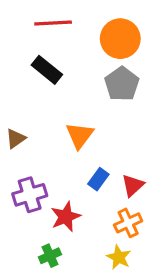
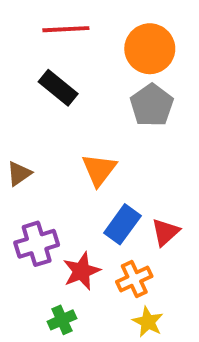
blue rectangle: (98, 179) -> (122, 224), size x1.4
orange cross: (128, 223) -> (134, 279), moved

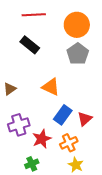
orange triangle: (99, 170) -> (51, 87), turned -42

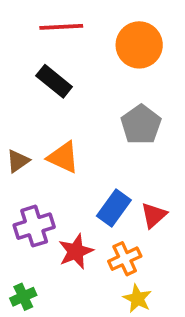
gray pentagon: (78, 54) -> (141, 125), moved
orange triangle: (51, 87) -> (63, 157), moved
green cross: (32, 164) -> (23, 297), moved

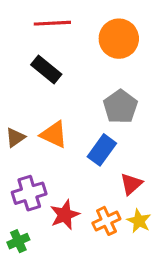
blue rectangle: (114, 208) -> (102, 150), moved
green cross: (23, 297) -> (18, 241), moved
yellow star: (137, 299) -> (139, 221), moved

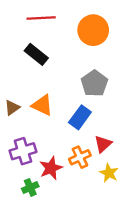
orange cross: (106, 221) -> (80, 157), moved
green cross: (18, 241) -> (30, 187), moved

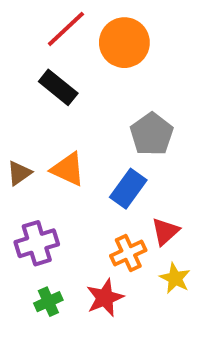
red line: (41, 18) -> (66, 29), turned -40
orange circle: (93, 30) -> (124, 43), moved
red star: (51, 168) -> (105, 298), moved

